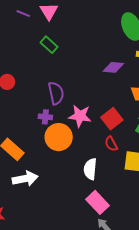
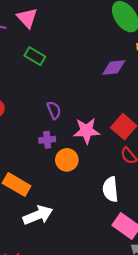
purple semicircle: (56, 93) -> (54, 110), size x0.7
orange circle: (59, 137) -> (67, 160), size x0.7

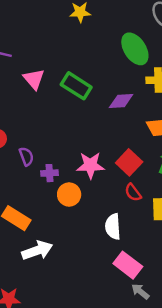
pink triangle: (27, 18) -> (34, 79), moved
green rectangle: (35, 56) -> (76, 86), moved, size x1.4
purple semicircle: (54, 110) -> (26, 156), moved

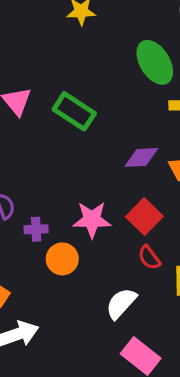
purple diamond: (121, 101) -> (141, 157), moved
white semicircle: (113, 227) -> (121, 303), turned 45

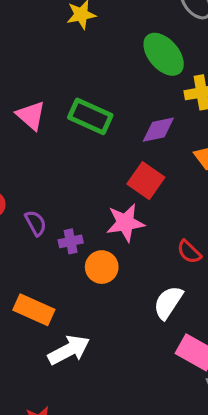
purple diamond: (141, 157) -> (158, 130), moved
red square: (144, 217) -> (146, 181), moved

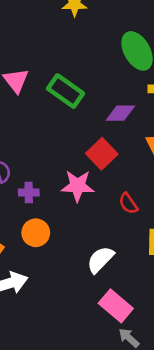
red semicircle: (189, 252) -> (128, 203), moved
orange circle: (102, 267) -> (36, 233), moved

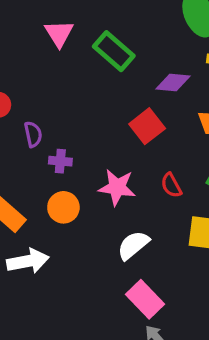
pink star: (78, 186) -> (117, 187), moved

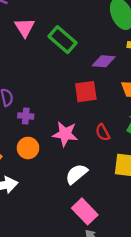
red square: (147, 126) -> (86, 92), turned 30

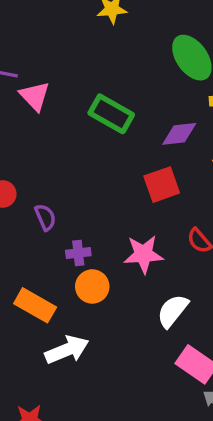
pink triangle: (25, 27) -> (35, 96), moved
purple cross: (26, 116) -> (78, 253), moved

